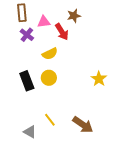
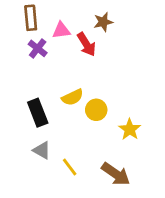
yellow semicircle: (50, 54) -> (73, 97), moved
yellow circle: (49, 78) -> (96, 110), moved
yellow star: (99, 79) -> (130, 129), moved
gray triangle: (30, 132) -> (42, 150), moved

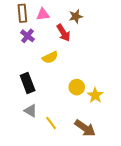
pink triangle: (61, 30) -> (43, 14), moved
yellow semicircle: (73, 97) -> (50, 57), moved
yellow circle: (96, 110) -> (77, 87), moved

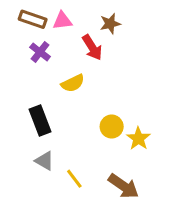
brown rectangle: (22, 13) -> (33, 19), turned -66

